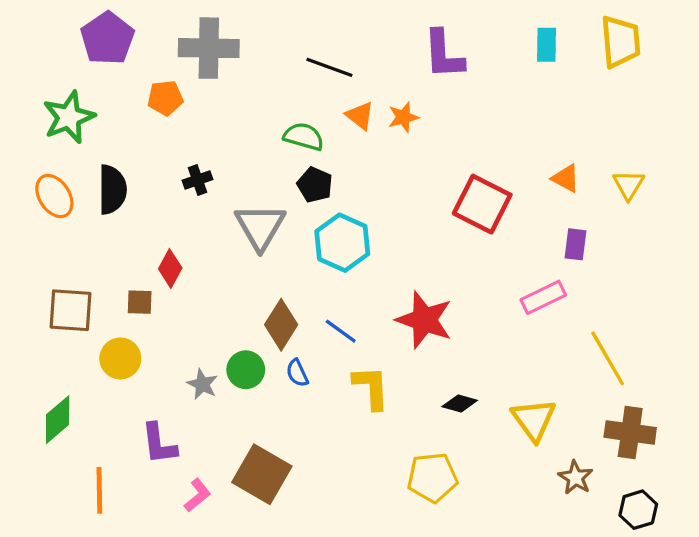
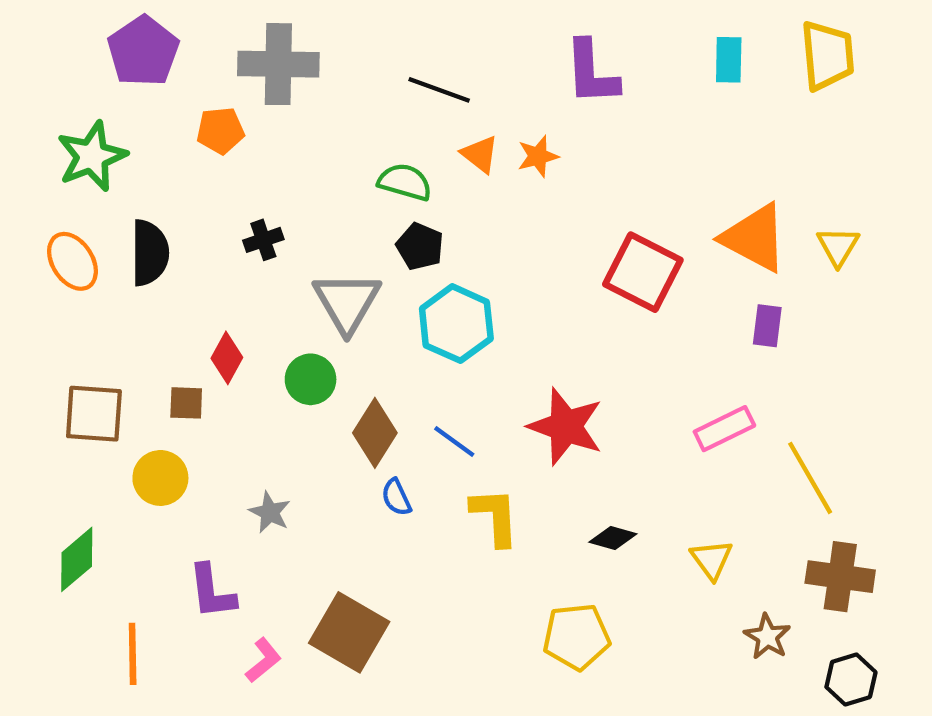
orange triangle: (566, 178) -> (754, 238), size x1.8
pink rectangle: (543, 297) -> (724, 429), moved
green circle: (246, 370) -> (311, 379), moved
yellow triangle: (534, 420) -> (712, 559), size x0.7

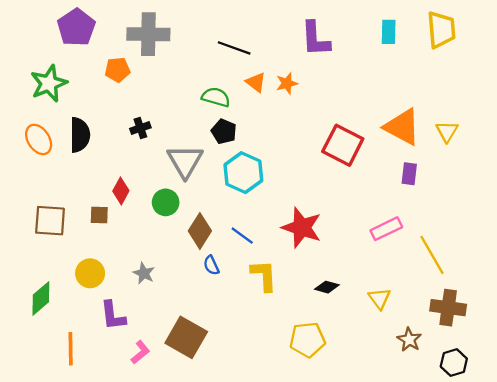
yellow circle: (160, 478) -> (90, 273), moved

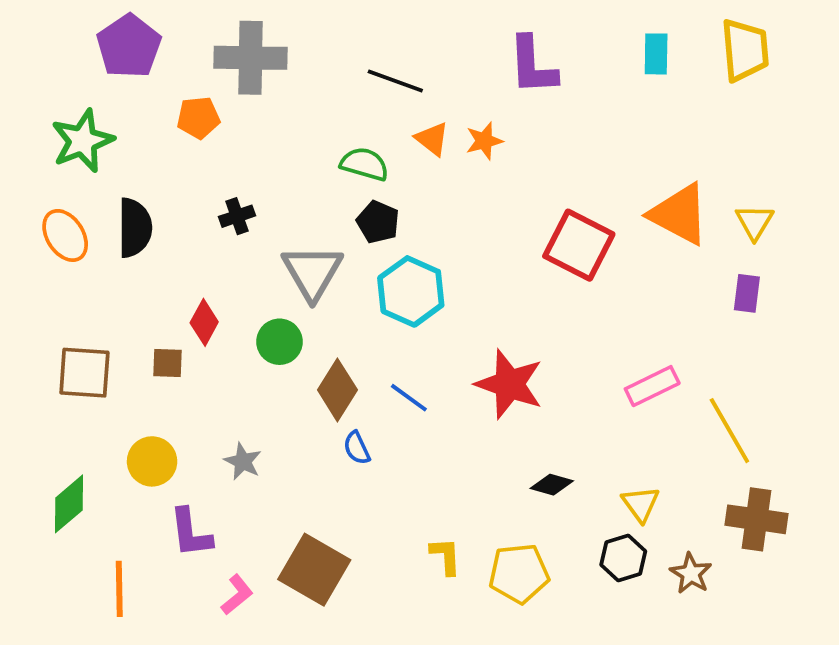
purple rectangle: (409, 174) -> (747, 293), moved
yellow L-shape: (264, 276) -> (446, 556), moved, size x0.7
black hexagon: (454, 363) -> (623, 558), moved

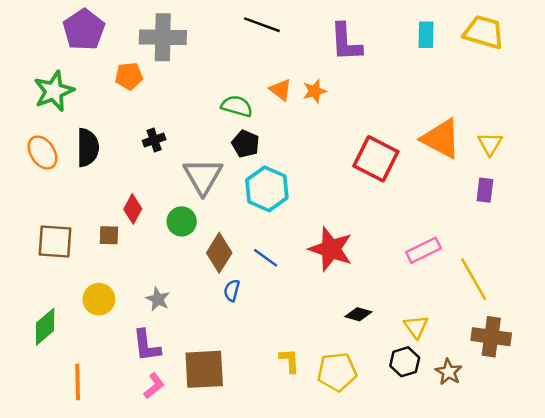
yellow trapezoid: (745, 50) -> (484, 32), turned -69
black line: (395, 81) -> (262, 25), moved
blue semicircle: (357, 448) -> (232, 290), turned 40
purple L-shape: (191, 533) -> (147, 346), moved
brown square: (314, 570) -> (204, 369), turned -33

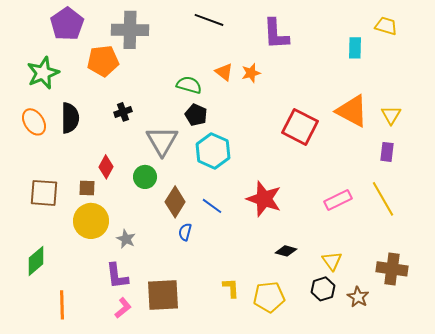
yellow trapezoid: (484, 32) -> (386, 26), size x0.7
cyan rectangle: (426, 35) -> (355, 48), moved
orange pentagon: (129, 76) -> (103, 61), size x1.4
yellow line: (474, 279) -> (383, 199), moved
yellow circle: (99, 299) -> (91, 221), moved, size x1.4

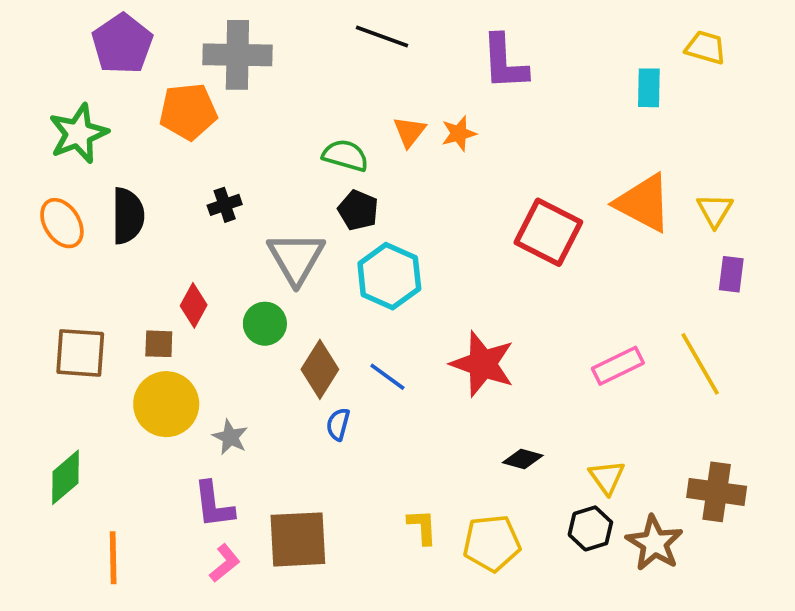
orange triangle: (224, 72) -> (409, 132), turned 30
purple rectangle: (387, 152) -> (731, 274), moved
brown star: (358, 297) -> (654, 543), size x1.4

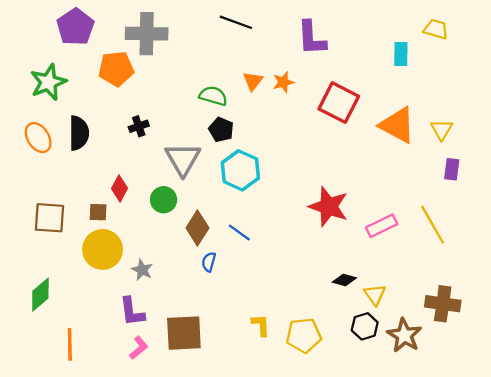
red square: (548, 232) -> (339, 103), moved
red star: (483, 364) -> (329, 207), moved
black diamond: (523, 459) -> (344, 280), moved

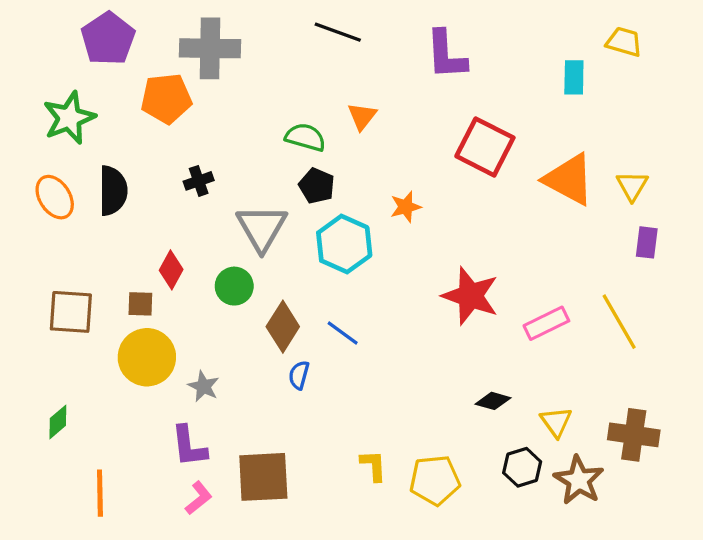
orange star: (283, 82) -> (406, 207), moved
green diamond: (40, 295) -> (58, 422), size x0.7
yellow triangle: (375, 295) -> (556, 422), moved

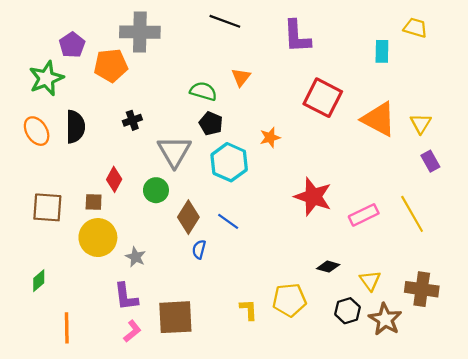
purple pentagon: (108, 39) -> (72, 45), moved, size x0.7
purple rectangle: (647, 242) -> (430, 161), turned -36
yellow pentagon: (435, 480) -> (289, 300), moved

